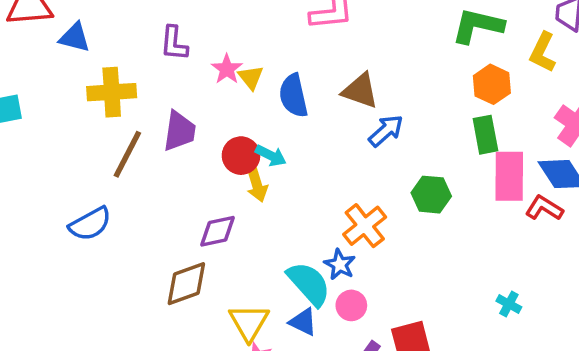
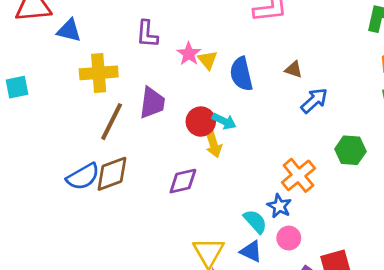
brown triangle: (360, 91) -> (294, 69), size x0.6
brown diamond: (186, 284) -> (112, 174), moved
cyan semicircle: (309, 284) -> (255, 221), size x0.7

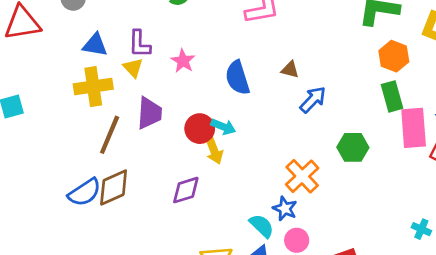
blue triangle: (69, 30) -> (95, 45), moved
yellow triangle: (208, 60) -> (133, 68), moved

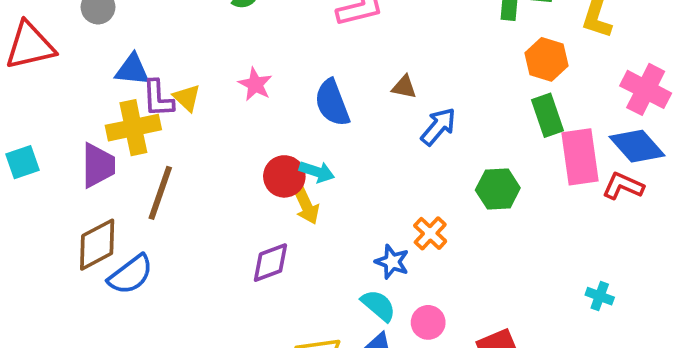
purple L-shape: (139, 44) -> (158, 98), moved
purple trapezoid: (149, 113) -> (98, 165), moved
orange cross: (302, 176) -> (430, 233), size x0.7
brown diamond: (114, 187) -> (97, 245), moved
blue star: (285, 209) -> (392, 262), moved

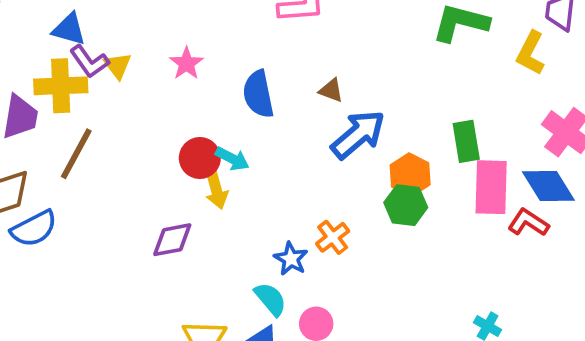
orange hexagon: (547, 59) -> (410, 175), moved
purple L-shape: (158, 98) -> (89, 61), turned -42
blue arrow: (438, 127) -> (358, 135), size x1.4

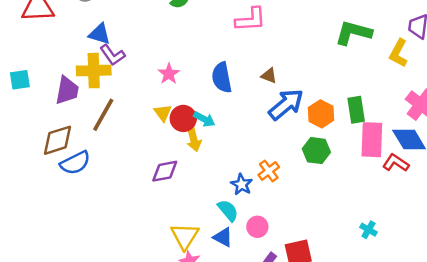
pink star: (186, 63) -> (169, 74), moved
yellow triangle: (118, 66) -> (163, 113), moved
orange hexagon: (410, 175) -> (321, 114), moved

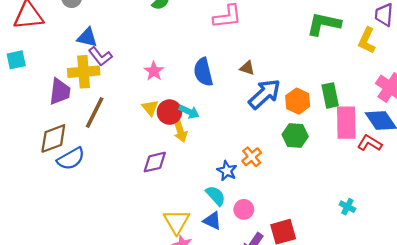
cyan square: (20, 80) -> (16, 60), moved

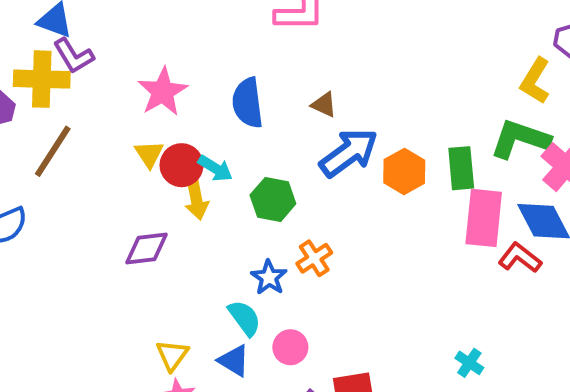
green L-shape: (324, 24) -> (520, 139), moved
pink star: (154, 71) -> (163, 92), size x1.4
green hexagon: (295, 135) -> (273, 199), moved
yellow triangle: (177, 222) -> (172, 355), size x0.7

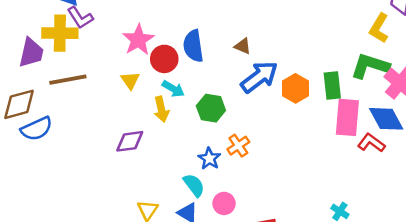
brown line: (53, 151) -> (68, 80), turned 48
red circle: (182, 165) -> (164, 59), moved

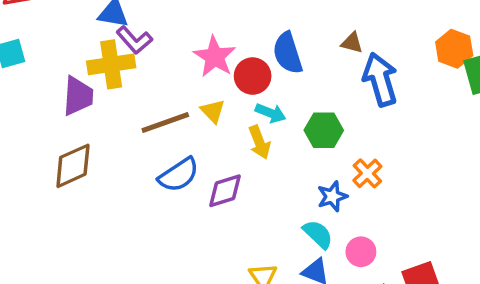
blue arrow: (259, 77) -> (380, 80), turned -60
brown line: (68, 80) -> (165, 123), moved
orange hexagon: (295, 88) -> (454, 49), moved
blue semicircle: (37, 129) -> (179, 175), moved
blue star: (209, 159) -> (332, 196), turned 30

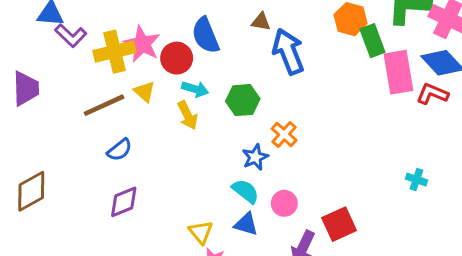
yellow cross: (111, 64) -> (114, 52), moved
brown diamond: (73, 166) -> (31, 191), moved
blue semicircle: (179, 175) -> (120, 150), size x0.7
purple diamond: (225, 191) -> (124, 202), moved

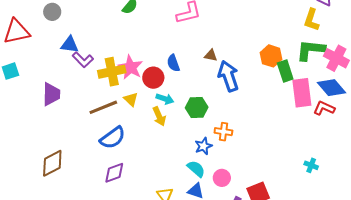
blue semicircle: (206, 35) -> (173, 63), size x0.7
orange cross: (284, 134) -> (223, 132), turned -36
blue semicircle: (120, 150) -> (113, 138), size x1.5

